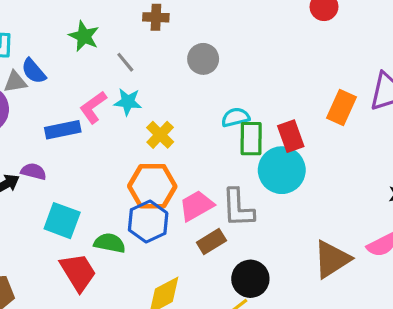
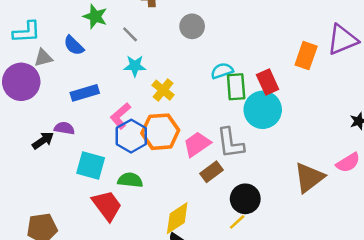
blue semicircle: (34, 71) -> (74, 46), moved
pink L-shape: (93, 107) -> (120, 116), moved
blue hexagon: (148, 222) -> (131, 136), moved

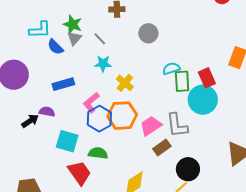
cyan L-shape: (27, 32) -> (40, 30), moved
gray triangle: (43, 58) -> (74, 38), moved, turned -35

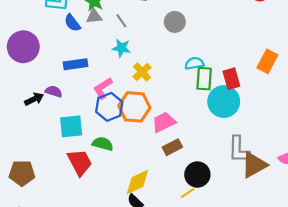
gray triangle: (74, 38) -> (94, 16), turned 35
gray L-shape: (177, 125) -> (239, 150), moved
cyan square: (67, 141) -> (71, 126), turned -30

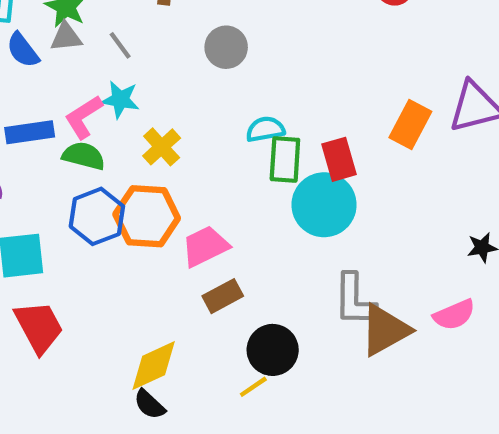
pink L-shape: (103, 88) -> (84, 117), moved
green semicircle: (103, 144) -> (84, 156), moved

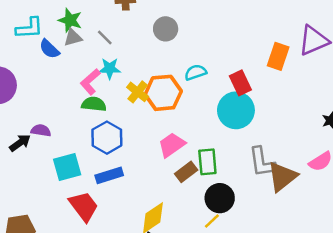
blue rectangle: (30, 132) -> (109, 175), moved
green rectangle: (285, 159) -> (207, 162), moved
orange hexagon: (147, 216) -> (163, 93), moved

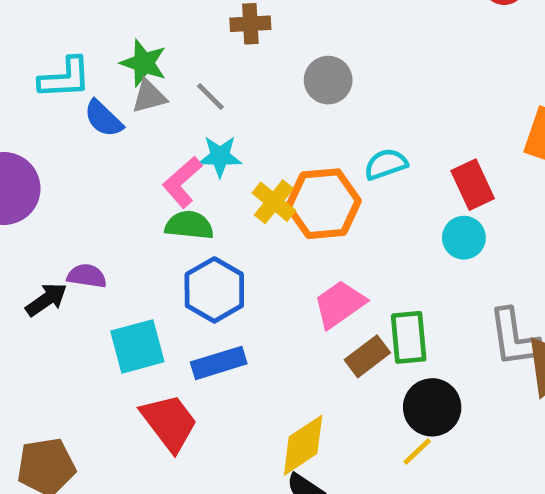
cyan circle: (236, 110) -> (464, 238), size x0.6

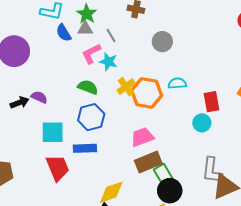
pink L-shape: (182, 182) -> (91, 54), moved
green rectangle: (409, 337) -> (164, 175), moved, turned -40
brown rectangle: (367, 356) -> (148, 162), size x1.4

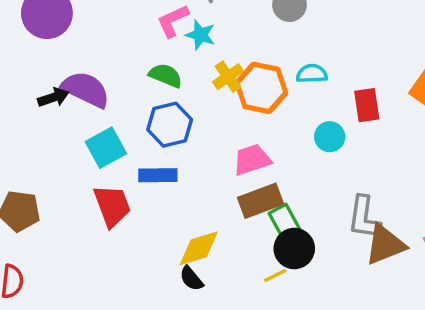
purple semicircle: (39, 97) -> (86, 89), size x1.8
cyan circle: (202, 123) -> (330, 137), moved
cyan square: (53, 132) -> (106, 148), turned -30

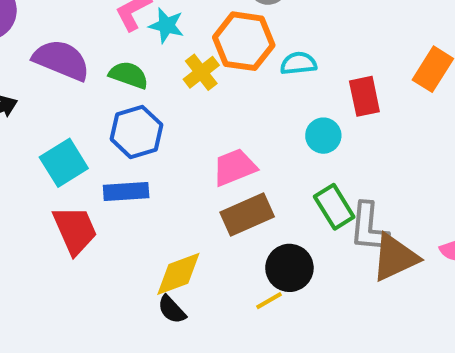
orange hexagon: (261, 88) -> (244, 41), moved
purple semicircle: (86, 89) -> (61, 60), moved
green rectangle: (285, 223) -> (334, 207), moved

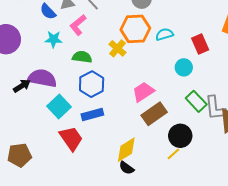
cyan star: (166, 25) -> (53, 39), moved
purple semicircle: (61, 60) -> (42, 78), moved

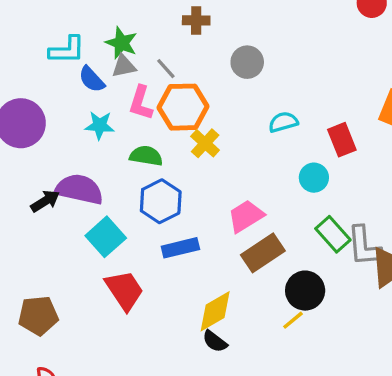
pink L-shape: (78, 25) -> (141, 103), turned -35
orange hexagon: (135, 29) -> (183, 107), moved
blue rectangle: (92, 114) -> (180, 248), moved

